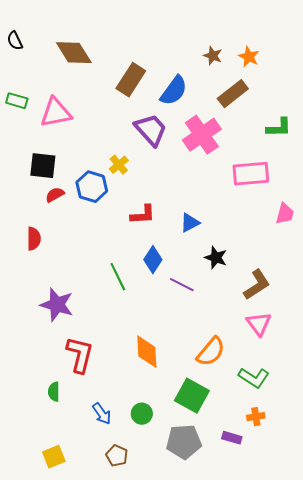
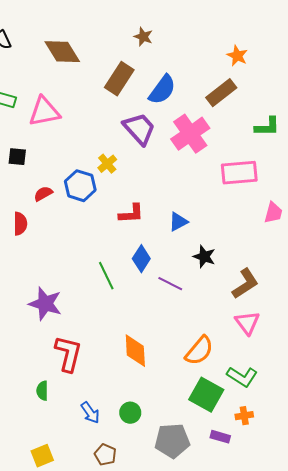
brown star: (213, 56) -> (143, 37), moved
black square: (43, 166) -> (17, 157), moved, size x0.7
red semicircle: (34, 239) -> (20, 224), moved
green square: (192, 396) -> (206, 395), moved

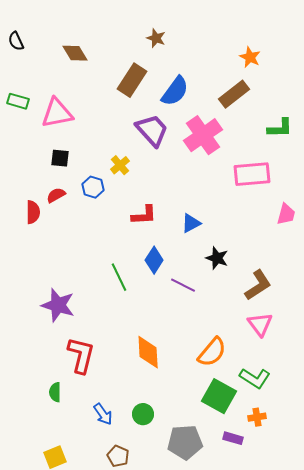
brown diamond: (62, 52) -> (75, 53), size x0.7
black square: (17, 157) -> (60, 158), moved
blue hexagon: (80, 186) -> (93, 187), size x0.7
red semicircle: (20, 224) -> (33, 212), moved

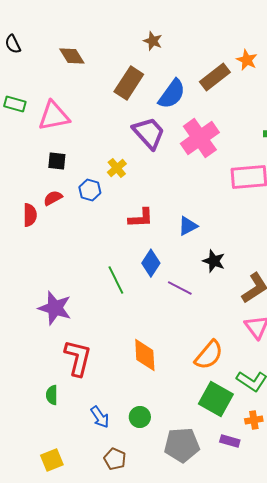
brown rectangle: (234, 94) -> (215, 77), moved

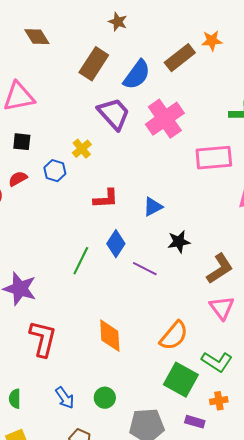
orange star: (247, 60) -> (212, 41), turned -30
black star: (214, 261) -> (179, 242), turned -30
green line: (116, 280) -> (81, 261), turned 52
green semicircle: (52, 395) -> (15, 399), moved

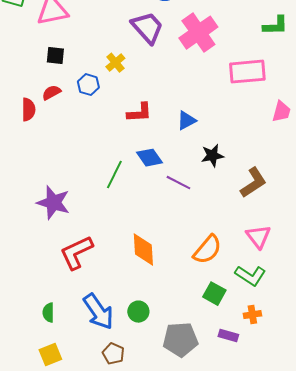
blue diamond: (116, 244) -> (149, 158), turned -68
pink triangle: (222, 308) -> (258, 237), moved
red L-shape: (43, 339) -> (76, 253), turned -129
green square: (181, 380) -> (214, 294), size x0.7
blue arrow: (65, 398) -> (98, 312), size x1.6

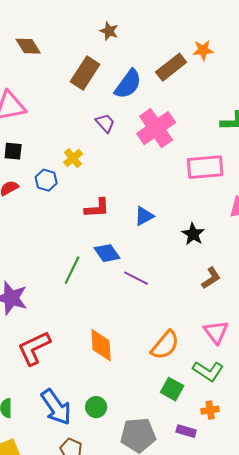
purple trapezoid: (147, 28) -> (105, 123), size x0.6
black star: (212, 156) -> (193, 234), moved, turned -30
brown L-shape: (253, 183) -> (211, 278), size x0.7

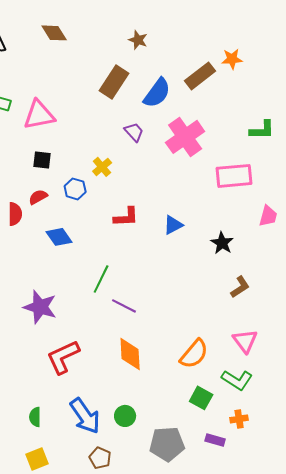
brown diamond: (28, 46) -> (54, 33), moved
blue diamond: (107, 253) -> (59, 237), moved
purple line: (136, 278) -> (124, 306), moved

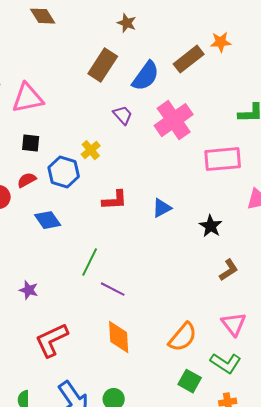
blue hexagon: (75, 189) -> (64, 172), size x1.4
purple star: (40, 307) -> (29, 290), size x0.6

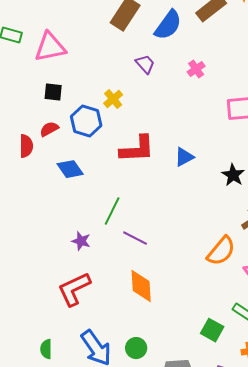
pink cross: (174, 120) -> (196, 69), size x0.5
red L-shape: (115, 200) -> (137, 149), size x1.4
purple star: (29, 290) -> (81, 241), moved
orange semicircle: (183, 337) -> (221, 251), moved

